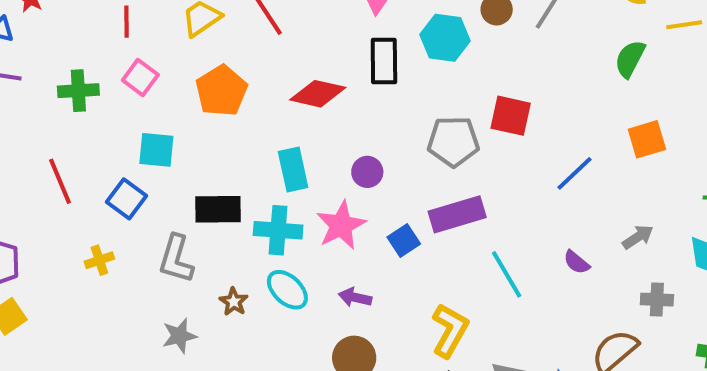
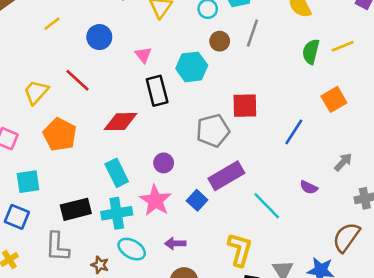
yellow line: (684, 25) -> (343, 46), moved

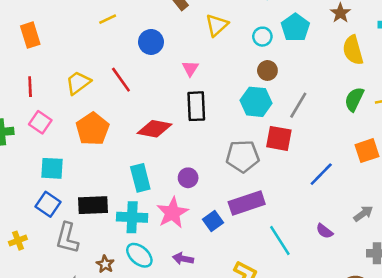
gray line: (252, 33) -> (298, 105), moved
cyan hexagon: (192, 67) -> (256, 102), moved
blue square: (17, 217) -> (48, 204), moved

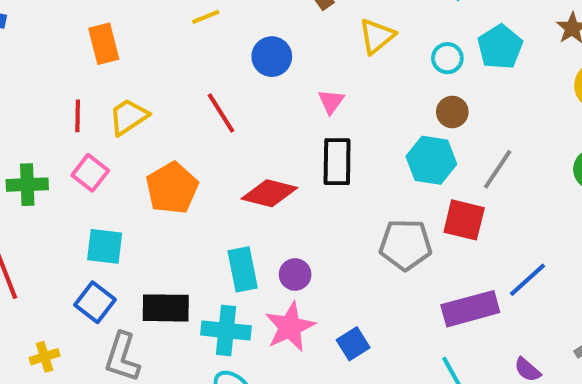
orange rectangle: (30, 35) -> (104, 44), moved
yellow trapezoid: (78, 83) -> (129, 117), moved
purple circle: (188, 178) -> (295, 274), moved
purple rectangle: (247, 203) -> (470, 309), moved

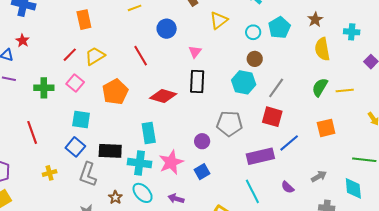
red line: (78, 116) -> (70, 55), turned 42
red square: (464, 220) -> (272, 117), moved
purple circle: (295, 274) -> (202, 141), moved

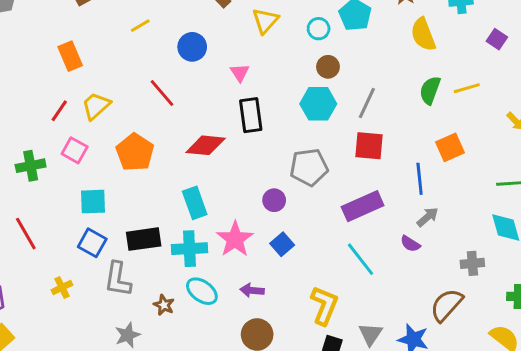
blue line: (289, 143) -> (420, 179), moved, turned -45
gray arrow: (319, 176) -> (428, 217), moved

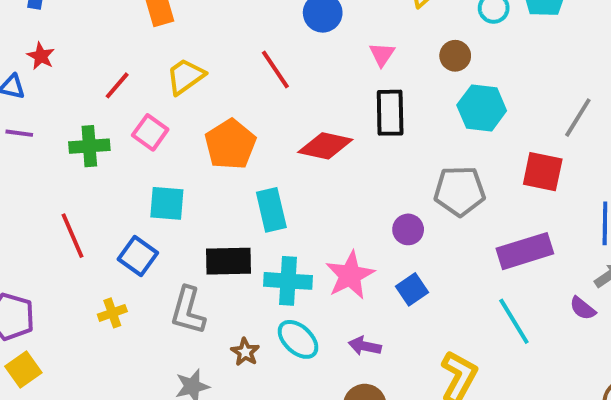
brown circle: (328, 67) -> (455, 56), moved
gray line: (367, 103) -> (578, 118), moved
red line: (59, 111) -> (117, 85), moved
cyan rectangle: (195, 203) -> (271, 210), moved
blue square: (92, 243) -> (138, 256), moved

